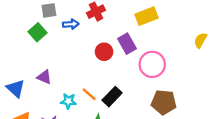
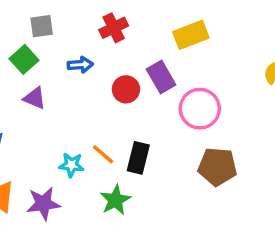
blue arrow: (71, 24) -> (80, 65), moved
purple triangle: (44, 77) -> (35, 98), moved
black rectangle: (112, 97) -> (138, 158), turned -30

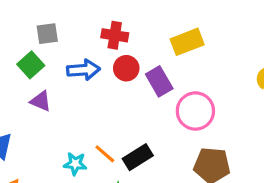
red cross: (114, 28) -> (115, 35), turned 35
blue arrow: (80, 65) -> (83, 70), size x1.4
red circle: (126, 89) -> (126, 68), moved
black rectangle: (138, 158) -> (138, 157), turned 44

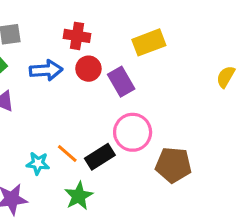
pink circle: (195, 111) -> (133, 132), moved

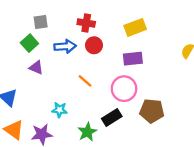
purple rectangle: (121, 82) -> (133, 59), moved, turned -66
orange line: (67, 153) -> (85, 81), moved
black rectangle: (100, 157) -> (112, 118), moved

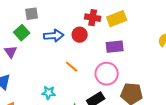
red cross: (86, 23) -> (93, 18), moved
purple triangle: (36, 68) -> (11, 52), moved, turned 32

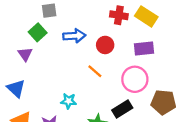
yellow rectangle: (117, 19) -> (146, 16), turned 54
red circle: (80, 35) -> (105, 45), moved

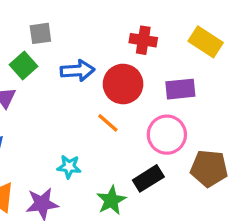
yellow rectangle: (146, 16) -> (206, 42), moved
red circle: (105, 45) -> (123, 84), size x1.5

